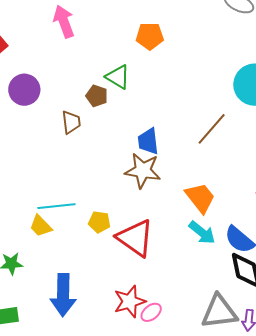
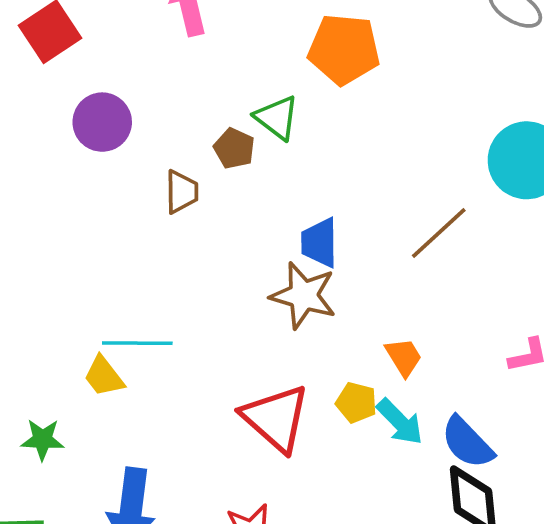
orange pentagon: (150, 36) -> (344, 49), size x1.4
orange trapezoid: (200, 198) -> (404, 357), size x0.7
yellow pentagon: (99, 222) -> (356, 403), moved

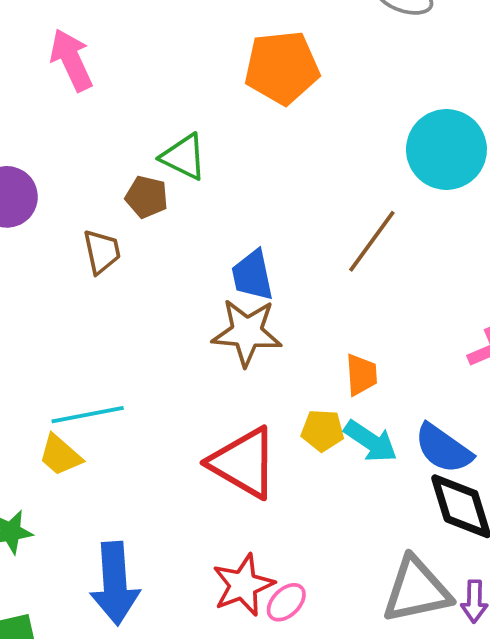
orange pentagon: (344, 49) -> (282, 68), moved
orange trapezoid: (404, 357) -> (361, 375), turned 39

